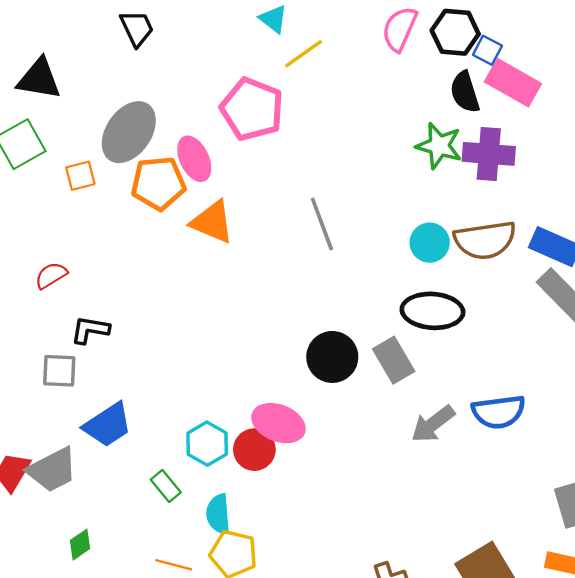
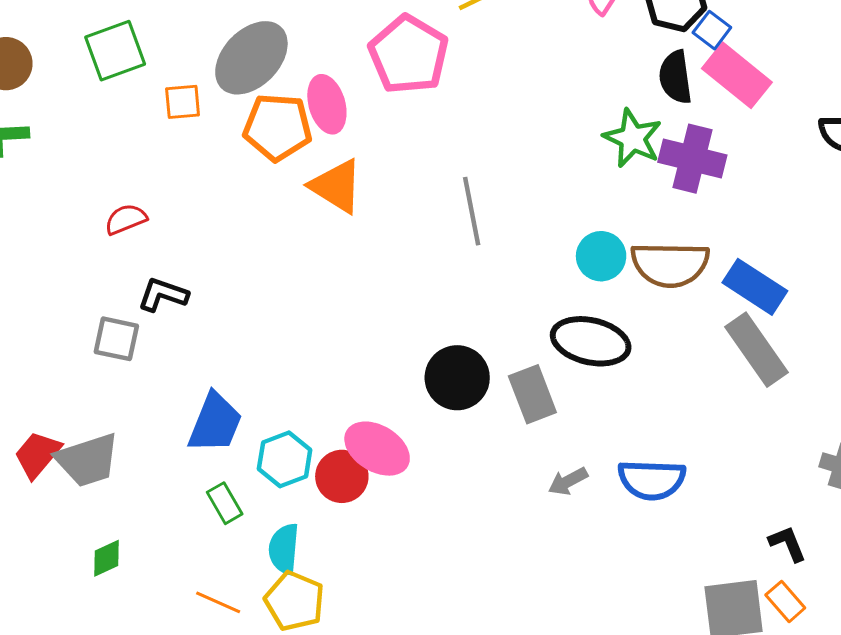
gray arrow: (433, 424) -> (568, 481), size x0.7
blue trapezoid: (108, 425) -> (215, 423), moved, turned -44

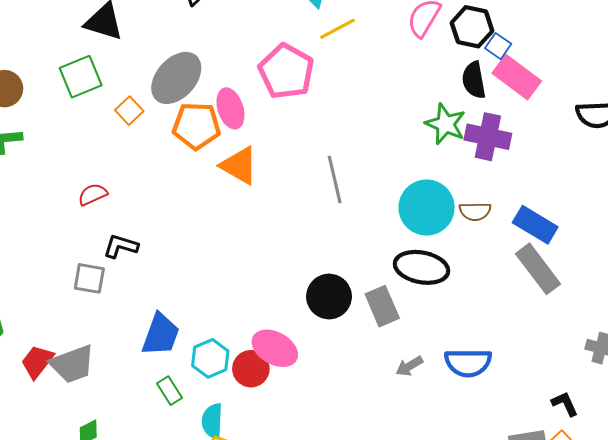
orange square: (183, 102) -> (129, 111), turned -36
cyan circle: (601, 256) -> (427, 208), size x1.6
brown semicircle: (670, 264) -> (475, 211), size x0.6

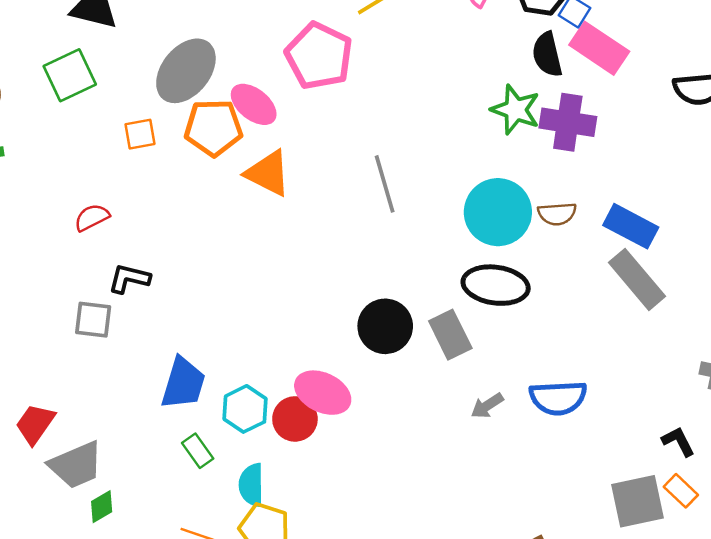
pink ellipse: (230, 108) -> (254, 104), turned -30
orange square: (129, 111) -> (140, 134), moved, turned 36
gray trapezoid: (72, 364) -> (76, 465), moved

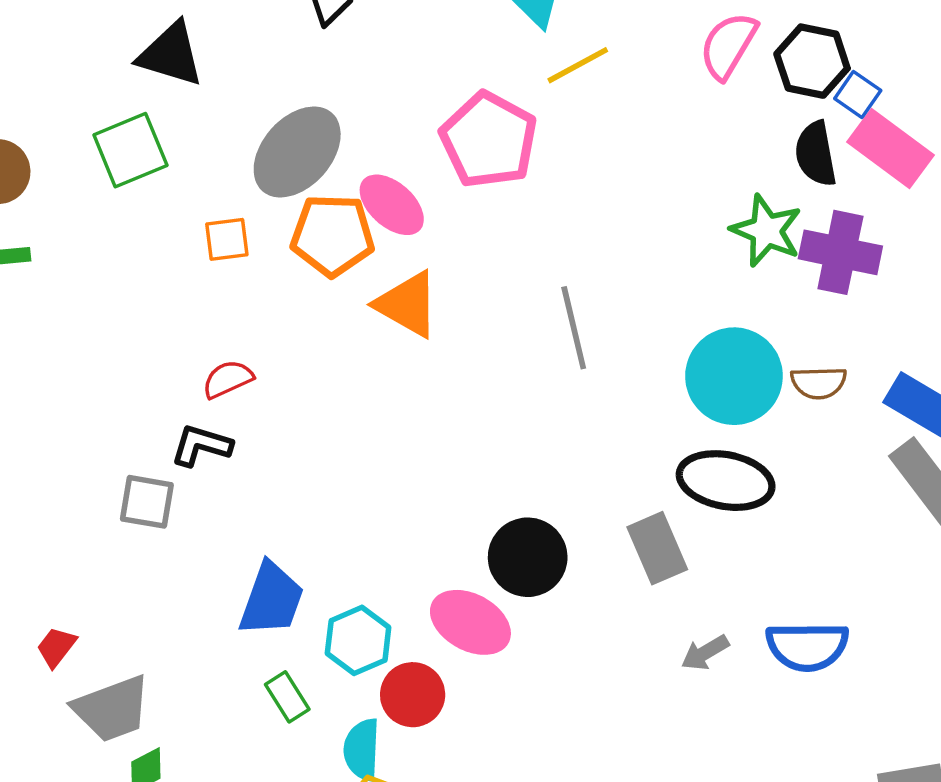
red semicircle: (92, 217) -> (228, 379), moved
black circle: (385, 326) -> (528, 557), moved
red circle: (295, 419) -> (413, 695), moved
red trapezoid: (35, 424) -> (56, 647), size x0.7

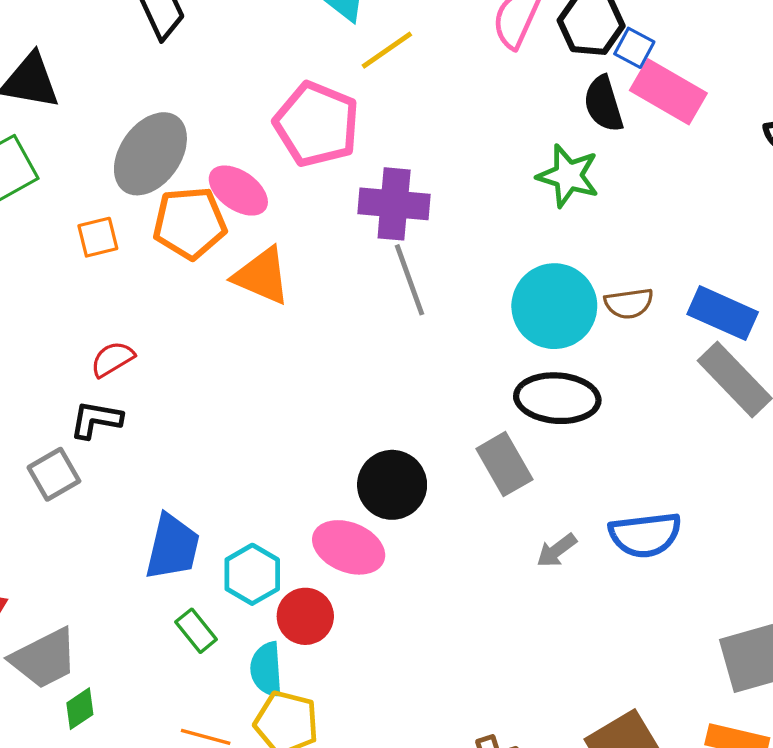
purple cross: (840, 252) -> (394, 204), moved
gray square: (147, 502) -> (54, 474), turned -33

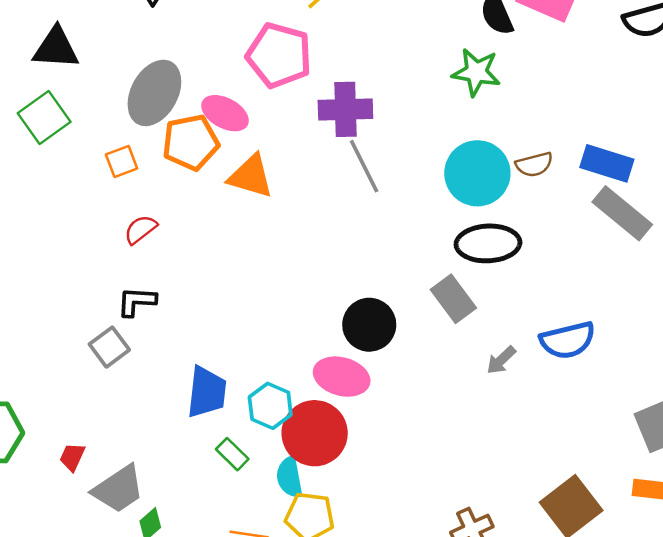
red semicircle: (112, 359) -> (141, 229), moved
red circle: (305, 616) -> (315, 433), size x1.5

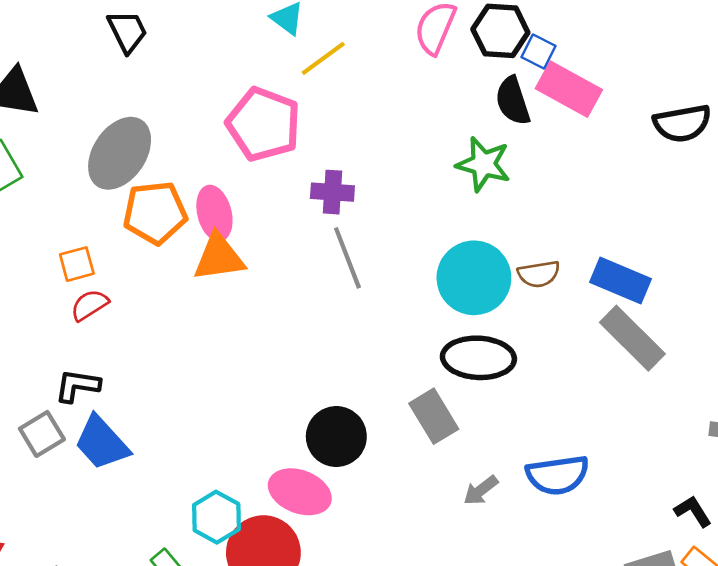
purple cross: (345, 109) -> (332, 192), size x0.7
pink ellipse: (225, 113) -> (214, 213), moved, turned 42
orange square: (122, 162) -> (77, 264), moved
orange triangle: (251, 176) -> (219, 257), turned -30
blue trapezoid: (207, 392) -> (102, 443), moved, turned 126

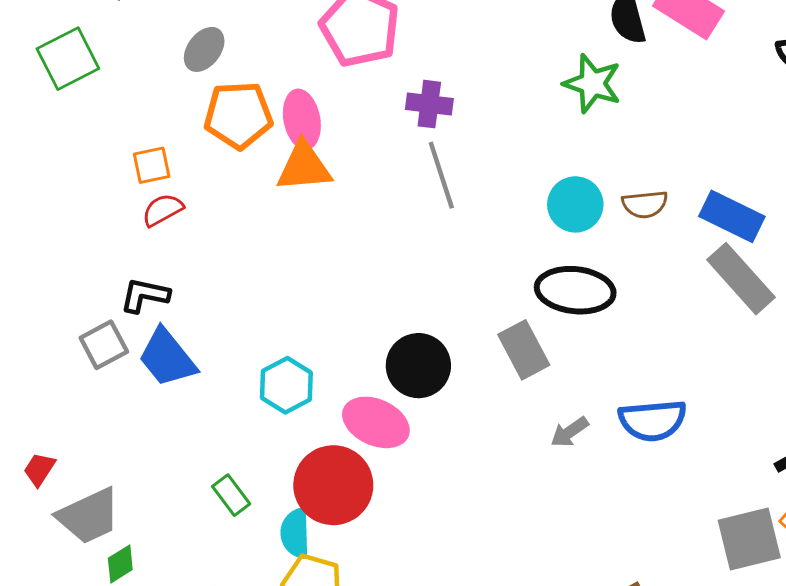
gray ellipse: (120, 153) -> (204, 49), size x0.6
cyan circle: (474, 278) -> (575, 204), size x0.7
cyan hexagon: (216, 517) -> (286, 385), moved

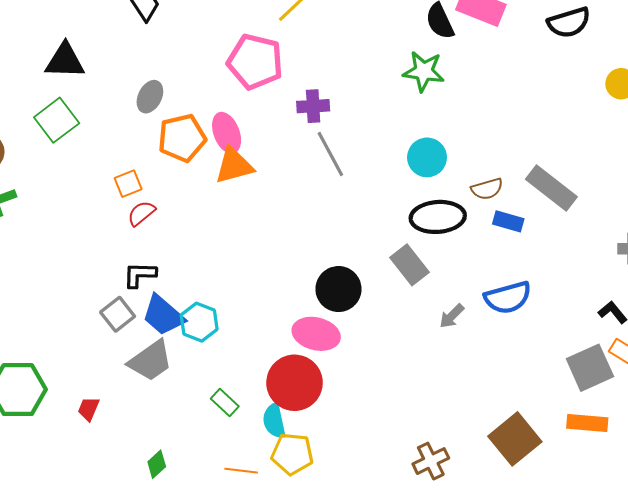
brown semicircle: (645, 204) -> (487, 189), moved
blue rectangle: (732, 216) -> (508, 221), moved, size x0.7
cyan hexagon: (286, 385) -> (199, 322), moved
gray trapezoid: (89, 516) -> (150, 361), moved

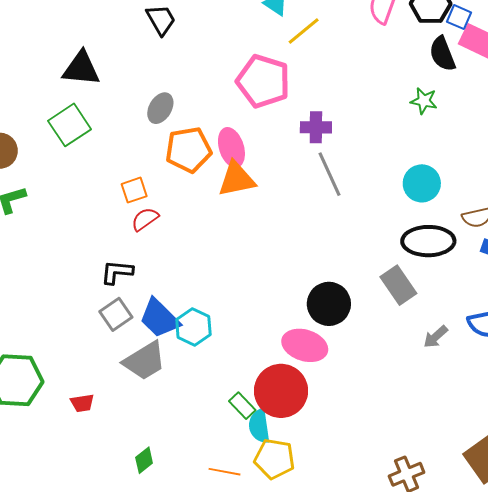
green star: (424, 71) -> (424, 101), size x0.7
black L-shape: (140, 275) -> (117, 272), moved
green rectangle: (225, 402) -> (242, 406), moved
red trapezoid: (88, 409) -> (82, 403), turned -125

